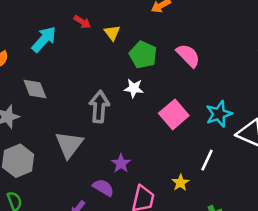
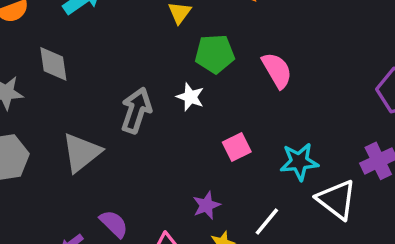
green pentagon: (143, 55) -> (215, 54), turned 30
pink square: (174, 114) -> (237, 147), size x0.7
purple star: (121, 163) -> (206, 205), moved

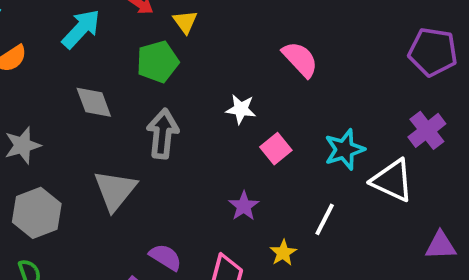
green pentagon: (215, 54) -> (158, 62), moved
gray diamond: (53, 64) -> (94, 102), moved
white star: (190, 97) -> (241, 109), moved
purple star: (206, 205) -> (244, 206), moved

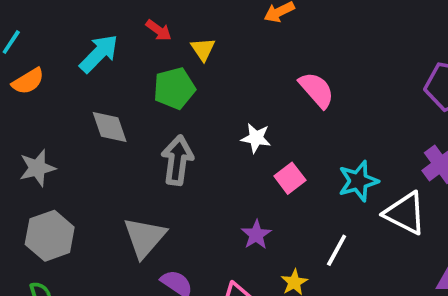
gray triangle: (115, 190) -> (145, 237), moved

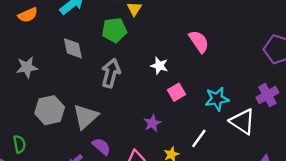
gray hexagon: (50, 236) -> (50, 110), moved

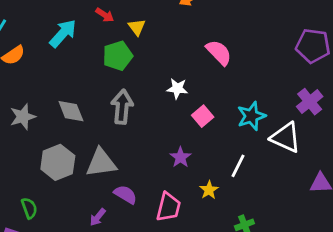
gray diamond: (73, 48) -> (71, 111), moved
gray triangle: (86, 117) -> (101, 163), turned 44

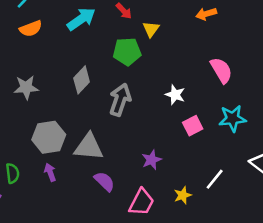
gray diamond: (71, 111) -> (82, 80), moved, turned 52
cyan star: (251, 116) -> (232, 118), moved
purple star: (180, 157) -> (152, 160), moved
purple arrow: (98, 217) -> (50, 172), moved, turned 108

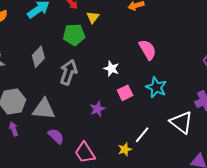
cyan star: (232, 118) -> (156, 87), turned 30
purple star: (152, 160) -> (97, 109), moved
yellow star: (183, 195) -> (125, 149), moved
pink trapezoid: (142, 202) -> (85, 153), turned 120

